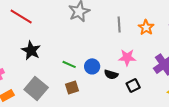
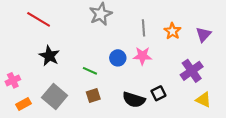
pink star: (127, 57) -> (142, 56), moved
blue circle: (92, 66) -> (118, 58), moved
black semicircle: (111, 74) -> (134, 100), moved, size x1.5

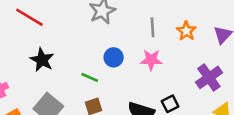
blue circle: (118, 58) -> (114, 57), moved

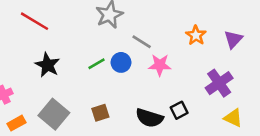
gray line: (152, 27) -> (142, 42), moved, turned -54
green line: (90, 77) -> (96, 64), moved, turned -54

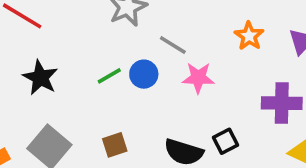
purple cross: (219, 83) -> (282, 103), turned 36

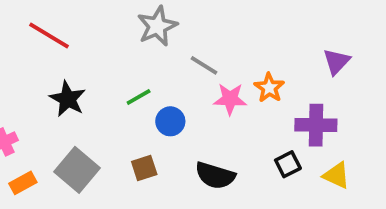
orange star: (249, 36) -> (269, 88), moved
blue circle: (144, 74) -> (170, 121), moved
black square: (225, 141) -> (288, 164), moved

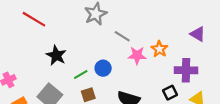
purple triangle: (336, 62) -> (198, 34), turned -42
green line: (139, 97) -> (81, 75), moved
black star: (68, 99) -> (56, 55), moved

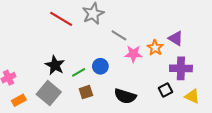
red line: (34, 19) -> (61, 19), moved
purple triangle: (198, 34) -> (176, 38), moved
black star: (56, 55) -> (55, 65), moved

